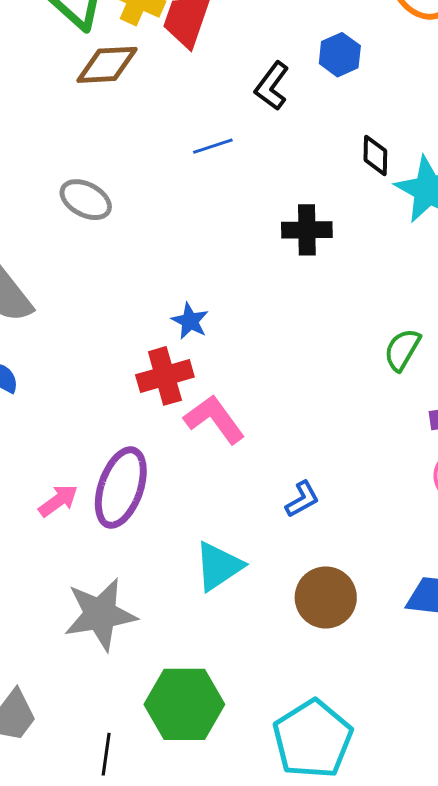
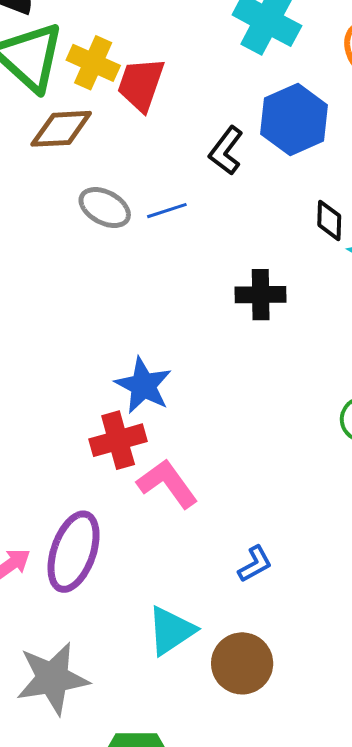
blue hexagon: (340, 55) -> (294, 120), size x1.6
gray ellipse: (86, 200) -> (105, 208), moved
blue star: (190, 321) -> (143, 385), size x1.5
brown circle: (326, 597) -> (242, 663), moved

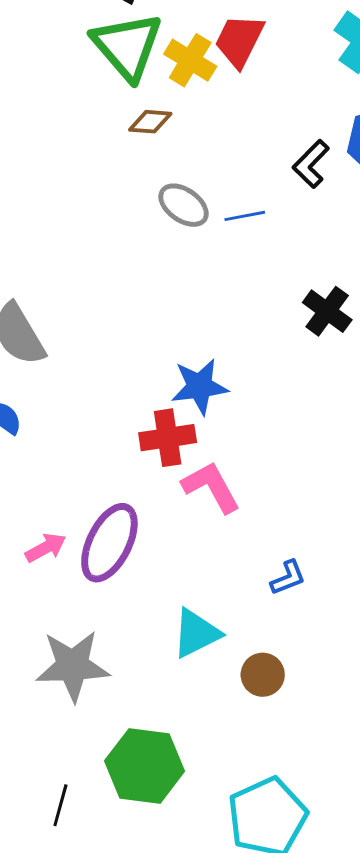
red trapezoid: (141, 84) -> (239, 41), moved
brown diamond: (61, 129) -> (150, 122), size x0.7
black cross: (261, 295) -> (327, 311), turned 30
blue star: (143, 385) -> (200, 386), turned 30
brown circle: (242, 663) -> (263, 675), size x0.7

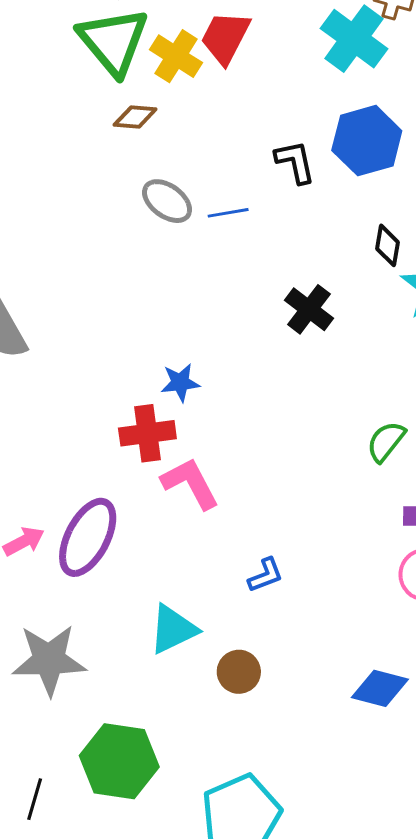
black L-shape: (311, 164) -> (295, 162), turned 123
blue star: (200, 386) -> (180, 383), size x0.7

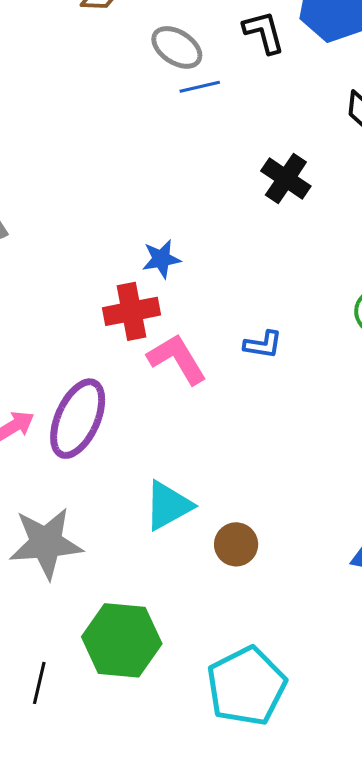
gray ellipse: (167, 201) -> (177, 47), moved
blue L-shape: (266, 575) -> (263, 345), moved, turned 33

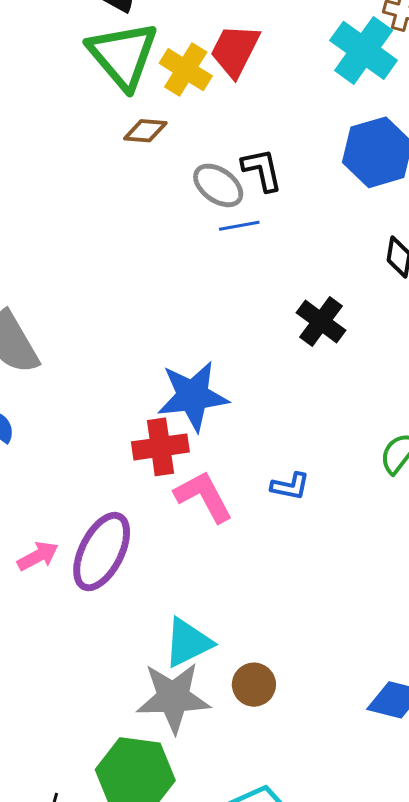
black L-shape: (264, 32) -> (262, 170), moved
blue star: (161, 259) -> (193, 396), size x1.8
gray star: (46, 543) -> (173, 697), moved

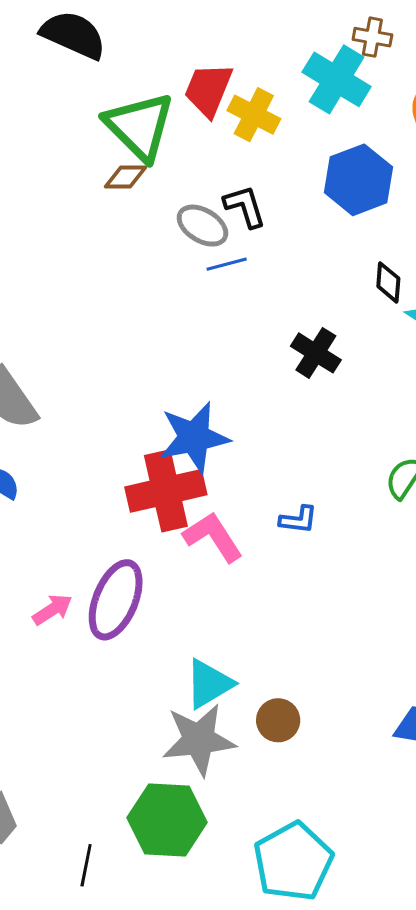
green triangle: (123, 55) -> (140, 126), moved
yellow cross: (186, 70) -> (254, 115), moved
red cross: (160, 447) -> (166, 491), size x1.4

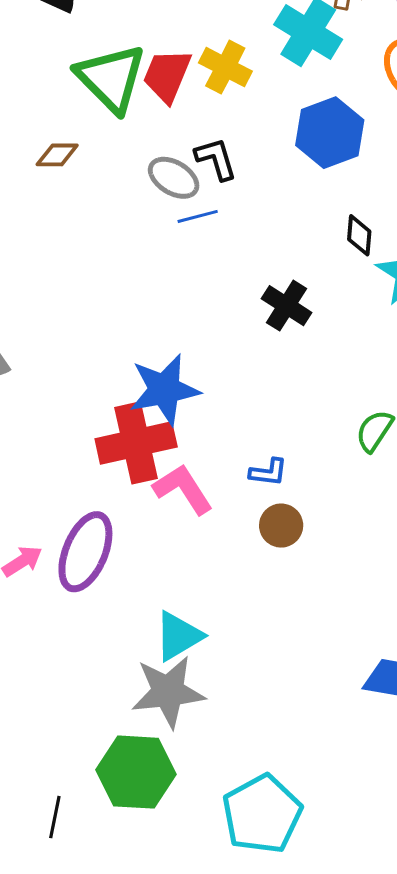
red trapezoid: (208, 90) -> (167, 76), moved
brown diamond: (125, 177) -> (57, 155), moved
brown circle: (278, 720) -> (281, 526), moved

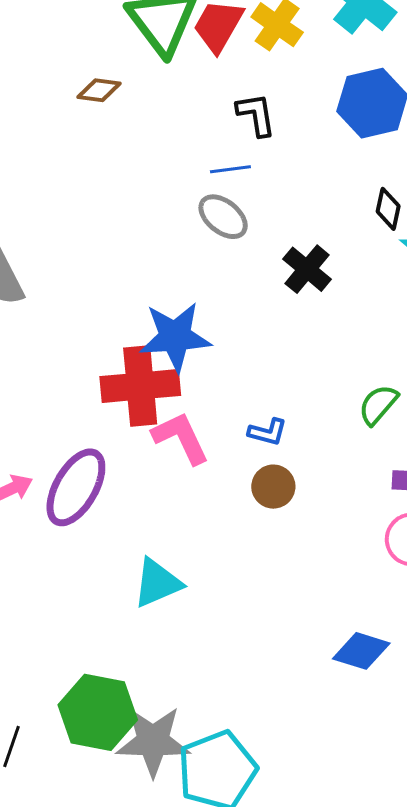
gray ellipse: (174, 178) -> (223, 217), moved
gray star: (168, 692) -> (153, 741), moved

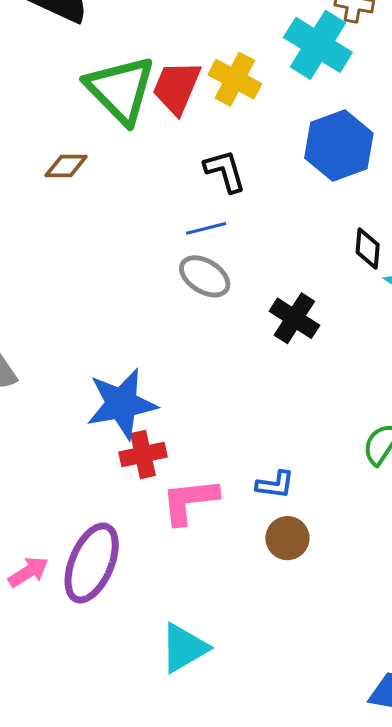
blue star: (175, 337) -> (122, 404), moved
red cross: (140, 386) -> (143, 455), size x0.6
pink L-shape: (181, 438) -> (190, 501), turned -64

